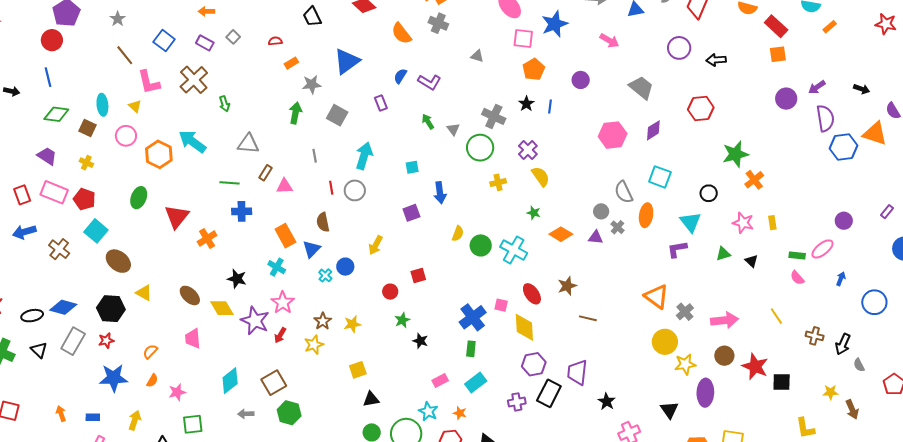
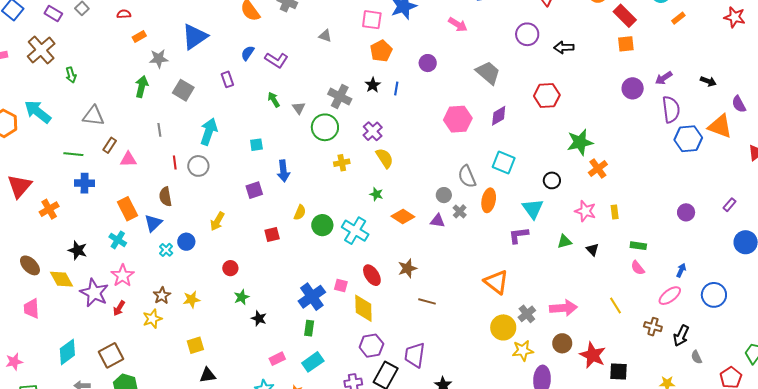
pink ellipse: (822, 249) -> (670, 296), moved
red square: (418, 275) -> (272, 235), moved
gray cross: (685, 312) -> (527, 314), moved

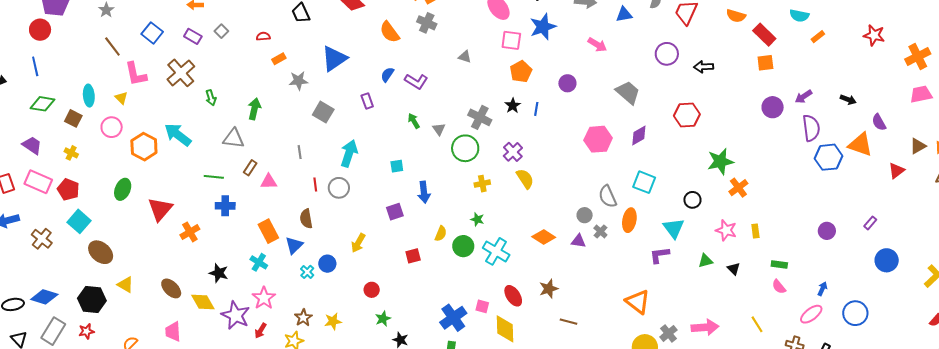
green arrow: (142, 87) -> (254, 109), moved
green star: (376, 194) -> (477, 219), moved

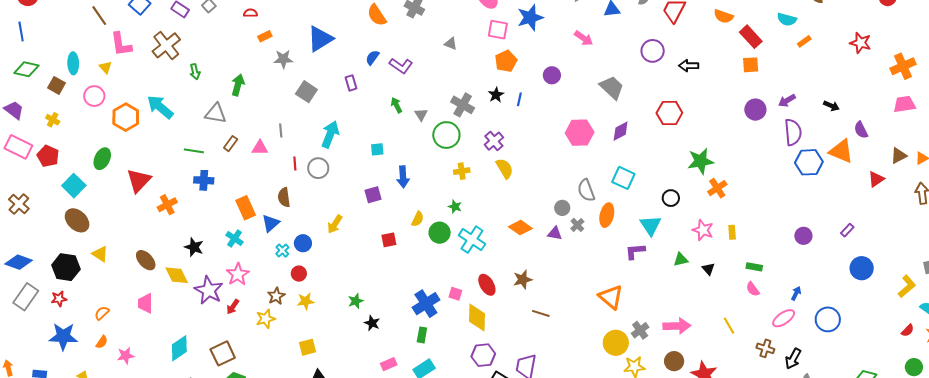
pink triangle: (269, 182) -> (260, 148), moved
cyan square: (79, 221) -> (74, 186), moved
red circle: (372, 290) -> (299, 274), moved

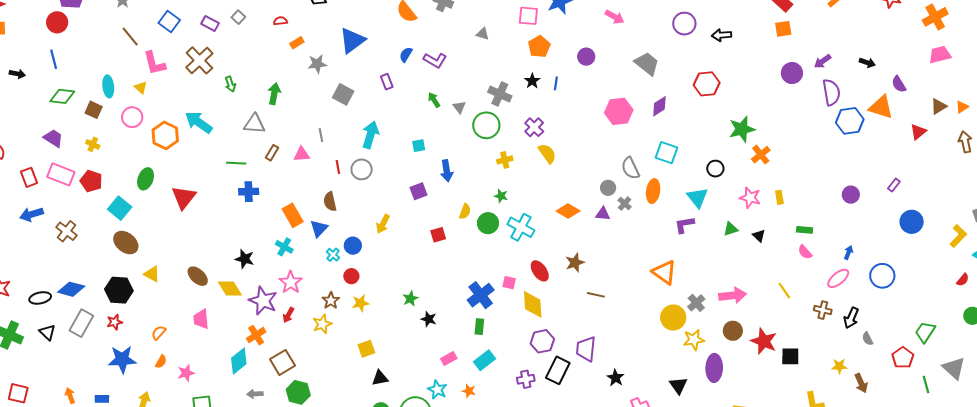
orange cross: (167, 205) -> (256, 335), moved

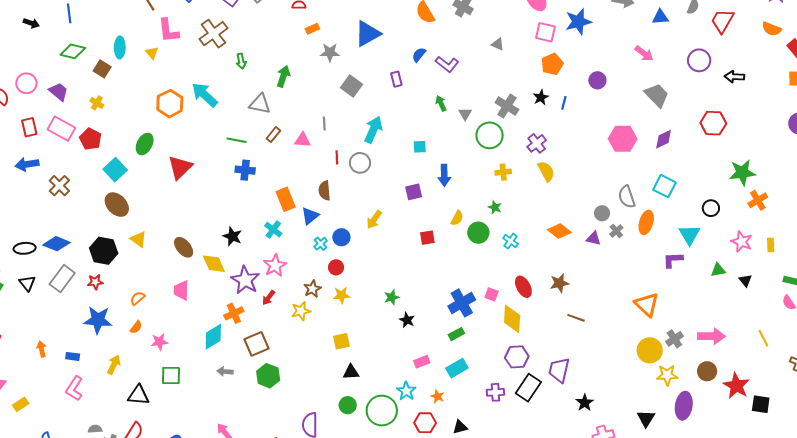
pink arrow: (615, 17) -> (644, 53), moved
pink circle: (132, 117) -> (26, 83), moved
cyan cross: (521, 227) -> (511, 241), size x0.6
green rectangle: (479, 327) -> (456, 334), turned 49

